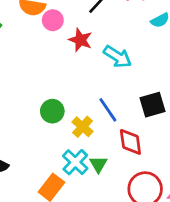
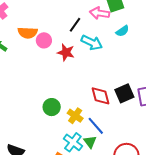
cyan arrow: (117, 57) -> (92, 43), moved
blue line: (108, 110) -> (96, 126), moved
red diamond: (130, 142) -> (101, 96), moved

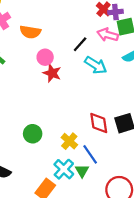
orange semicircle: (28, 33) -> (30, 32), moved
red star: (66, 52) -> (52, 73), moved
green circle: (52, 107) -> (33, 134), moved

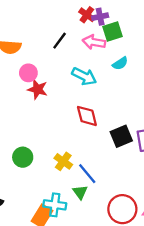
black line: (80, 44) -> (60, 41), moved
red diamond: (99, 123) -> (87, 116), moved
cyan cross: (64, 169) -> (55, 205), moved, turned -30

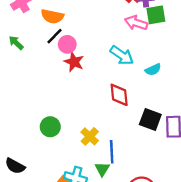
black line: (60, 41) -> (55, 36), moved
cyan semicircle: (120, 63) -> (153, 70), moved
black square: (121, 136) -> (150, 120), turned 35
blue line: (87, 174) -> (112, 152), turned 30

